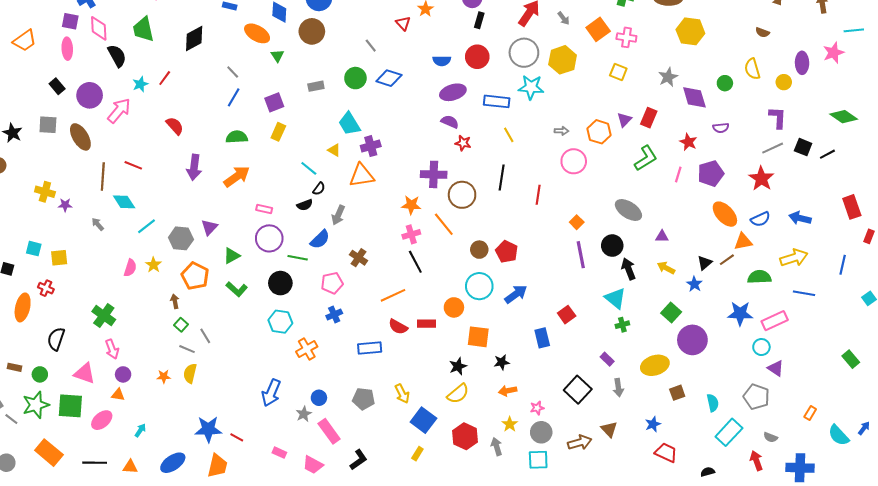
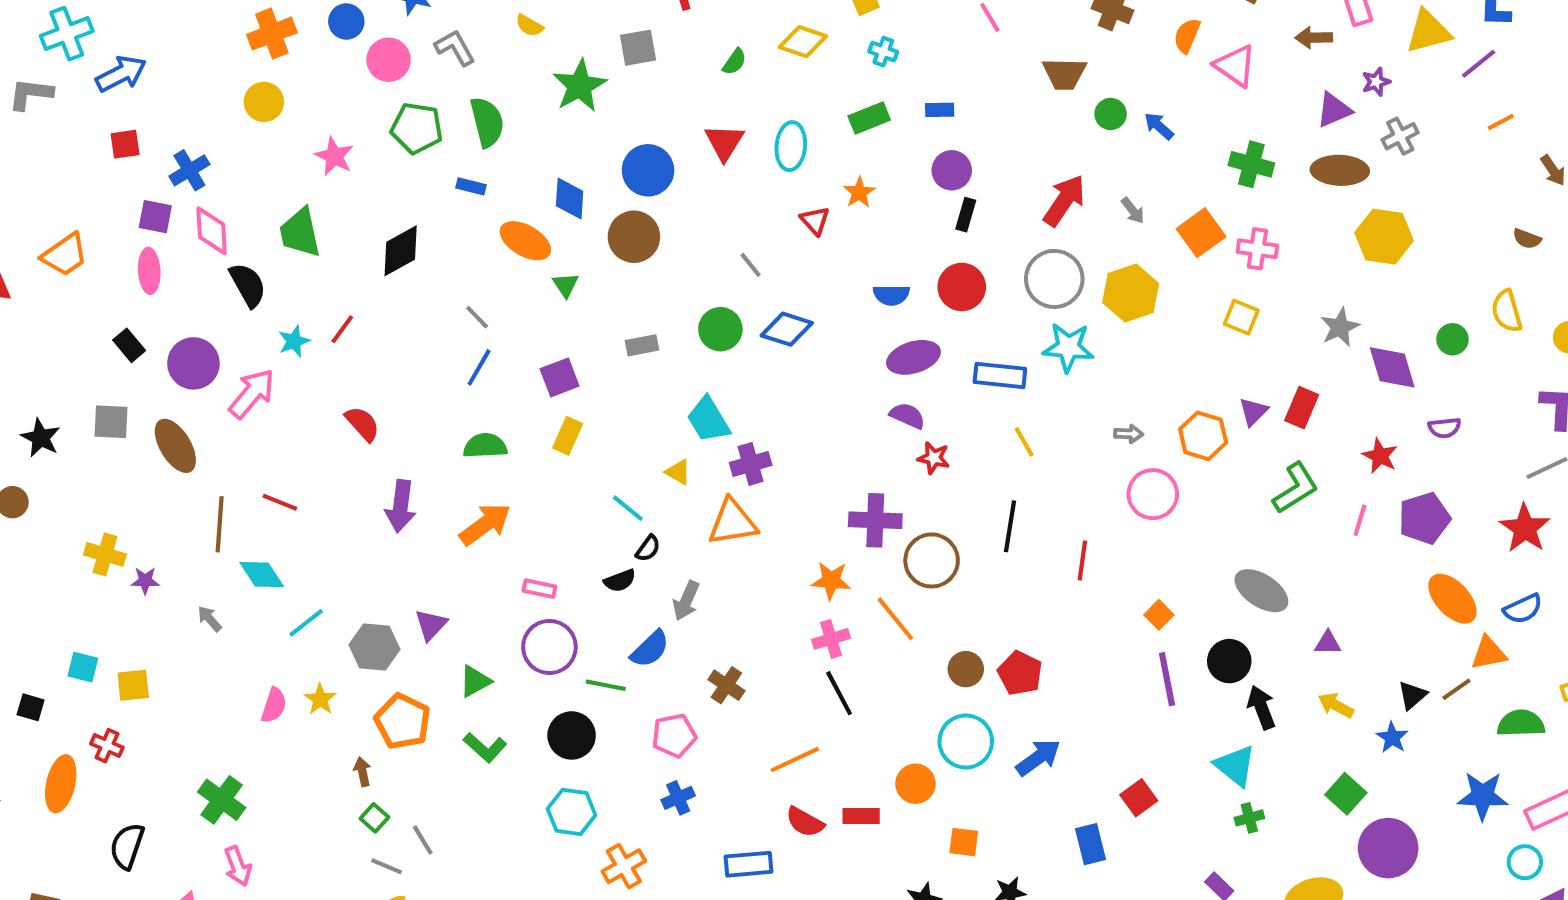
orange square: (478, 337) -> (964, 842), size x0.7

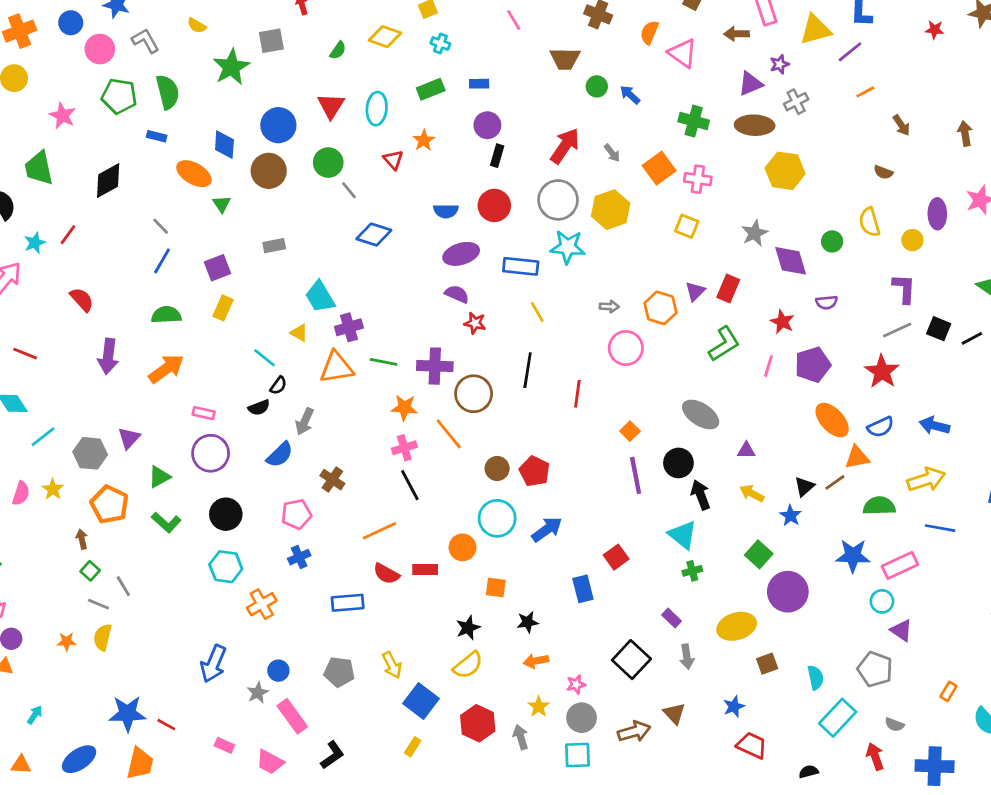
green circle: (720, 329) -> (328, 163), moved
green line: (606, 685) -> (384, 362), moved

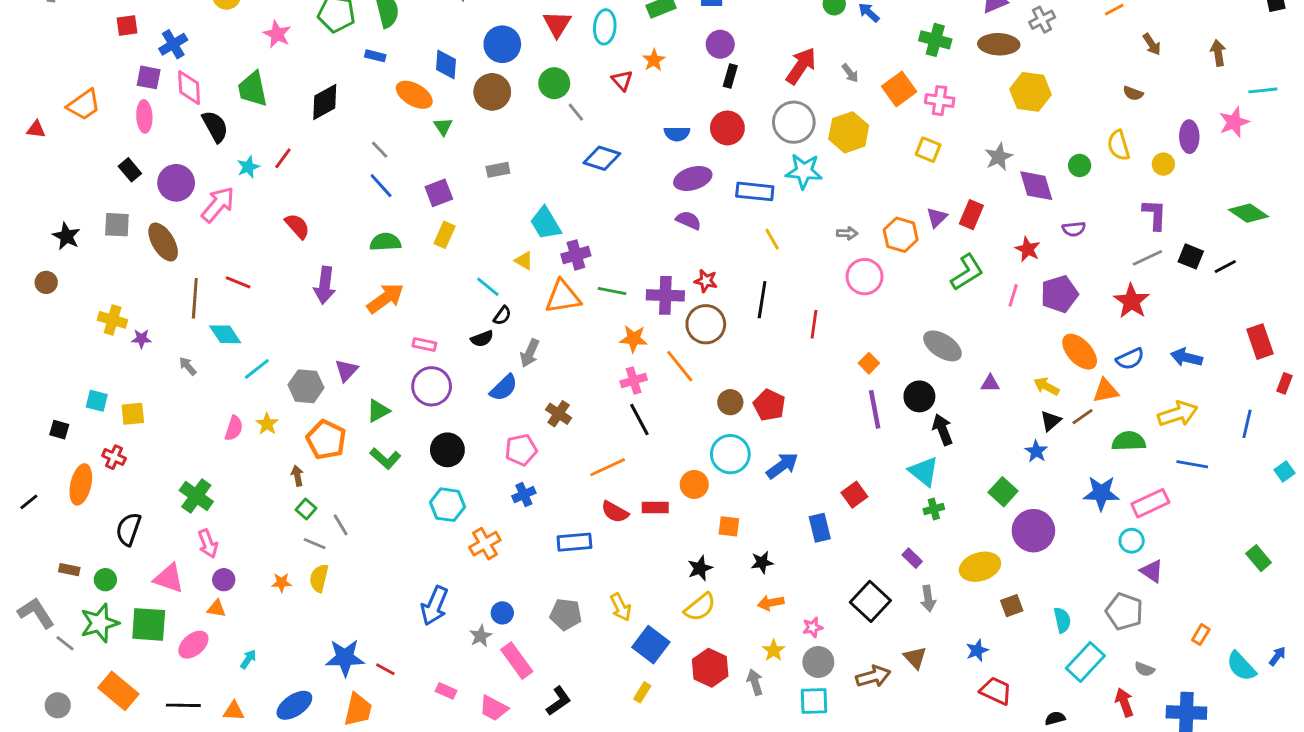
blue line: (162, 261) -> (381, 186), turned -72
red star: (475, 323) -> (706, 281), moved
yellow arrow: (752, 493) -> (1046, 386), moved

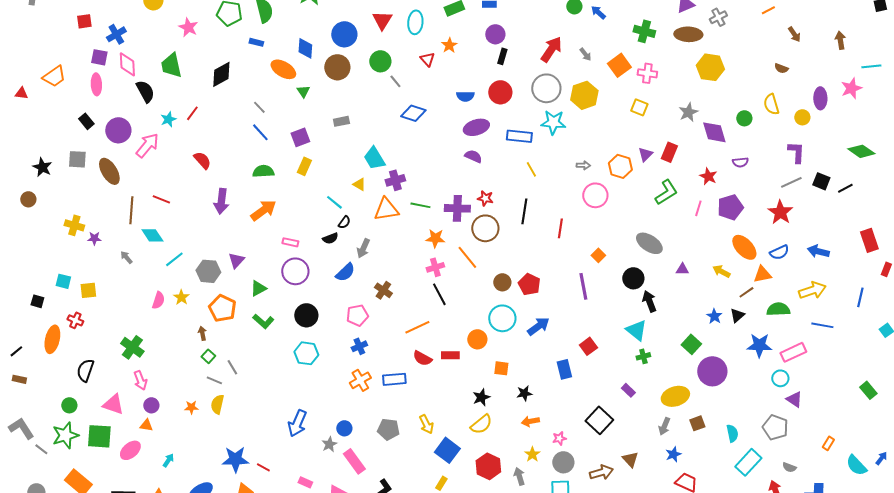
purple line: (875, 409) -> (583, 286), moved
black triangle: (1051, 421) -> (737, 315), moved
orange cross: (485, 544) -> (360, 380), moved
brown rectangle: (69, 570) -> (19, 379), moved
gray arrow: (928, 598) -> (664, 426), moved, turned 30

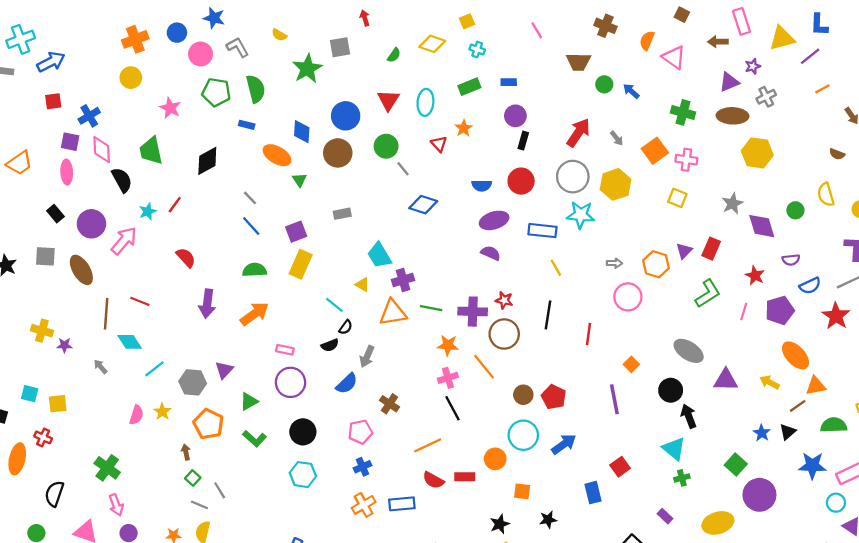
yellow rectangle: (304, 166) -> (301, 264), size x1.4
blue semicircle: (779, 252) -> (810, 286), moved
purple triangle: (682, 269) -> (726, 380), size x1.6

